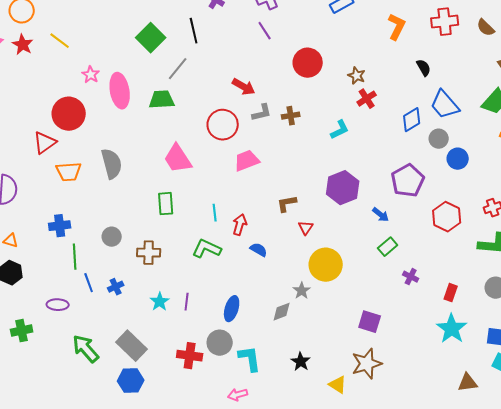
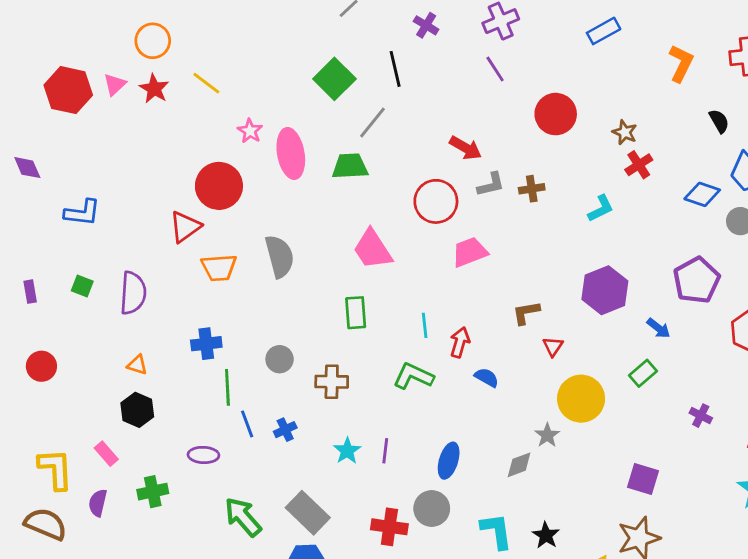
blue diamond: (412, 120) -> (702, 194), turned 50
green rectangle: (388, 247) -> (643, 373), moved
cyan L-shape: (250, 359) -> (496, 531), moved

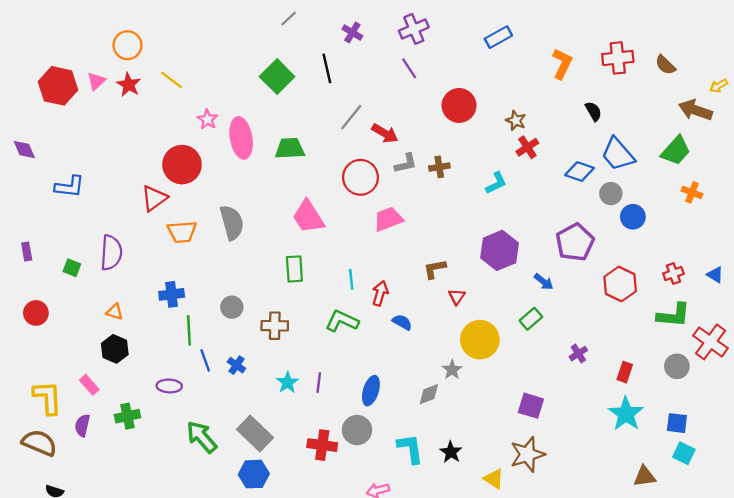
gray line: (373, 123) -> (351, 117), moved
green square: (82, 286) -> (72, 268), moved
purple cross: (701, 416) -> (578, 354), turned 30
blue cross: (285, 430) -> (236, 365), turned -30

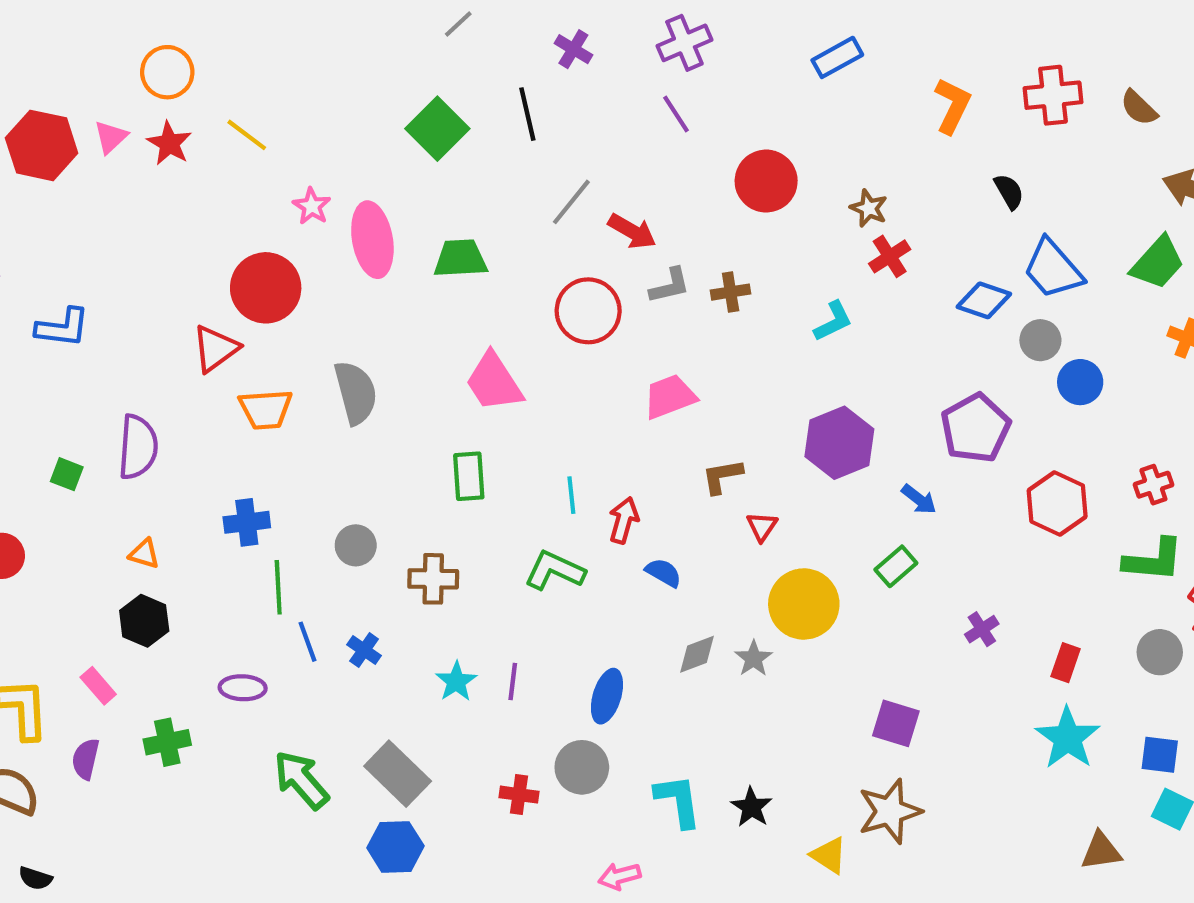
pink trapezoid: (388, 219) -> (670, 397), moved
gray diamond: (429, 394) -> (697, 654), moved
red cross: (322, 445) -> (519, 795), size x0.7

